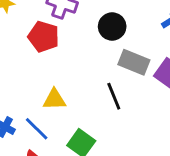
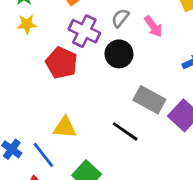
black circle: (112, 26) -> (119, 54), moved
black line: (114, 96) -> (125, 131), turned -40

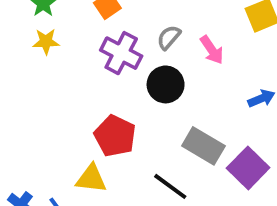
red pentagon: (62, 63) -> (115, 136), moved

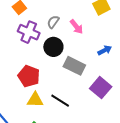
gray rectangle: (203, 146) -> (74, 66), moved
yellow triangle: (91, 179) -> (35, 100), moved

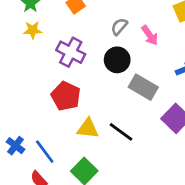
purple cross: (29, 32) -> (71, 52), moved
red pentagon: (29, 76) -> (66, 96), moved

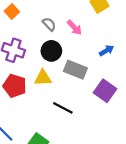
gray semicircle: (119, 27) -> (49, 24), turned 104
yellow triangle: (88, 128) -> (43, 78), moved

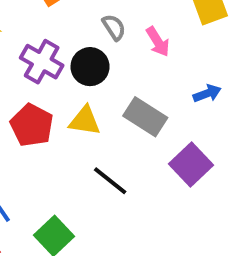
black circle: (51, 51) -> (90, 67), moved

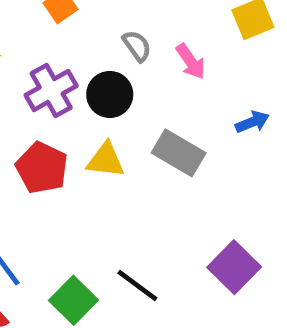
purple cross: (42, 62) -> (51, 90), turned 33
purple square: (191, 164) -> (234, 267), moved
black line: (110, 181) -> (137, 286), moved

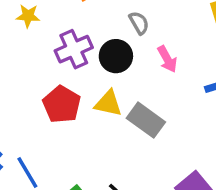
pink arrow: (191, 61) -> (167, 59), moved
gray rectangle: (179, 153) -> (146, 120), moved

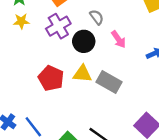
purple cross: (74, 49) -> (58, 26), moved

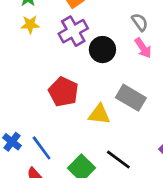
gray semicircle: (97, 17) -> (140, 22), moved
yellow triangle: (82, 74) -> (99, 114), moved

